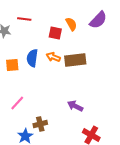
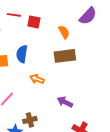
orange semicircle: (71, 24) -> (64, 32), moved
red square: (55, 33) -> (34, 22), moved
orange arrow: (53, 57) -> (37, 79), moved

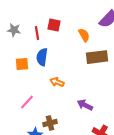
red line: (14, 15) -> (37, 33), moved, turned 72
brown rectangle: (65, 56) -> (97, 57), moved

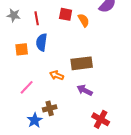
red square: (54, 25) -> (66, 14), moved
brown rectangle: (97, 57) -> (82, 63), moved
orange arrow: (57, 82) -> (57, 75), moved

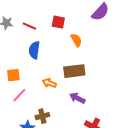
red line: (37, 18) -> (29, 26), turned -56
orange semicircle: (84, 20) -> (76, 40), moved
orange square: (22, 49) -> (13, 75), moved

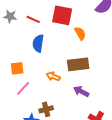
red square: (58, 22) -> (62, 15), size x1.5

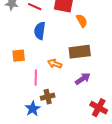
pink line: (23, 88) -> (36, 78), moved, turned -42
purple arrow: (81, 91) -> (83, 79), turned 119

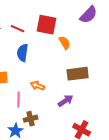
brown rectangle: (80, 52) -> (78, 74), moved

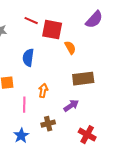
red line: (18, 29) -> (31, 21), moved
orange arrow: (38, 86) -> (43, 91), turned 80
brown cross: (31, 119) -> (48, 124), moved

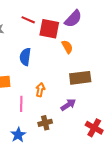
purple semicircle: (94, 20) -> (73, 19), moved
red cross: (87, 135) -> (94, 128), moved

